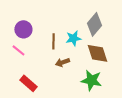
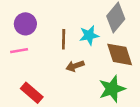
pink line: (18, 50) -> (19, 51), turned -48
green star: (91, 80) -> (112, 89), turned -30

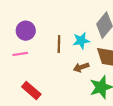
brown arrow: (75, 66) -> (81, 67), moved

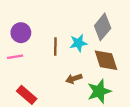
brown arrow: (81, 67) -> (74, 79), moved

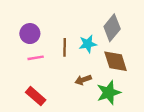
pink line: (15, 57) -> (36, 58), moved

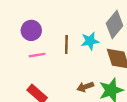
brown arrow: (83, 80) -> (85, 87), moved

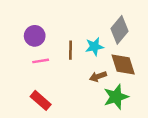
brown arrow: (85, 87) -> (98, 76), moved

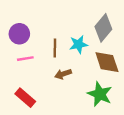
brown arrow: (98, 76) -> (63, 74), moved
green star: (116, 97) -> (100, 94), turned -30

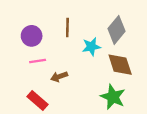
brown line: (55, 48) -> (67, 28), moved
brown arrow: (63, 74) -> (59, 77), moved

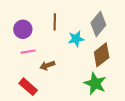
brown diamond: (120, 65) -> (102, 55), turned 70

